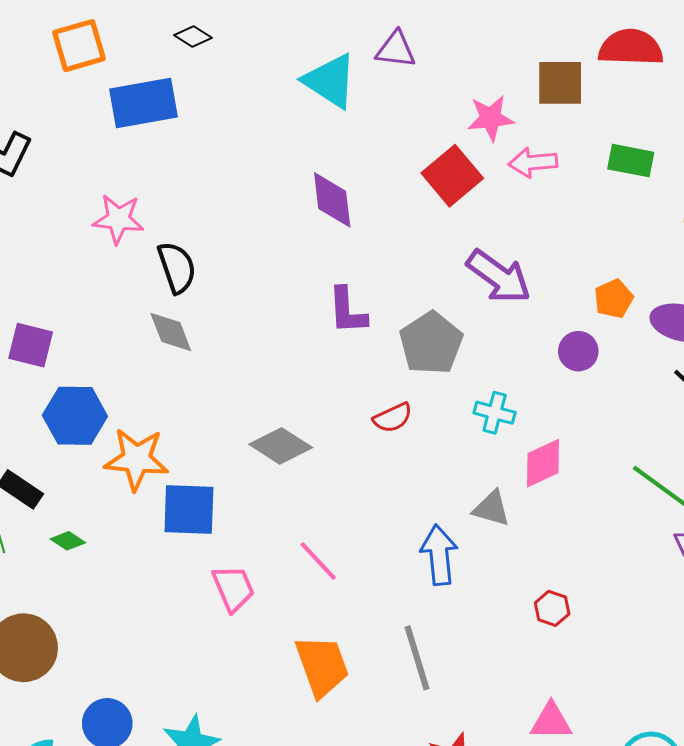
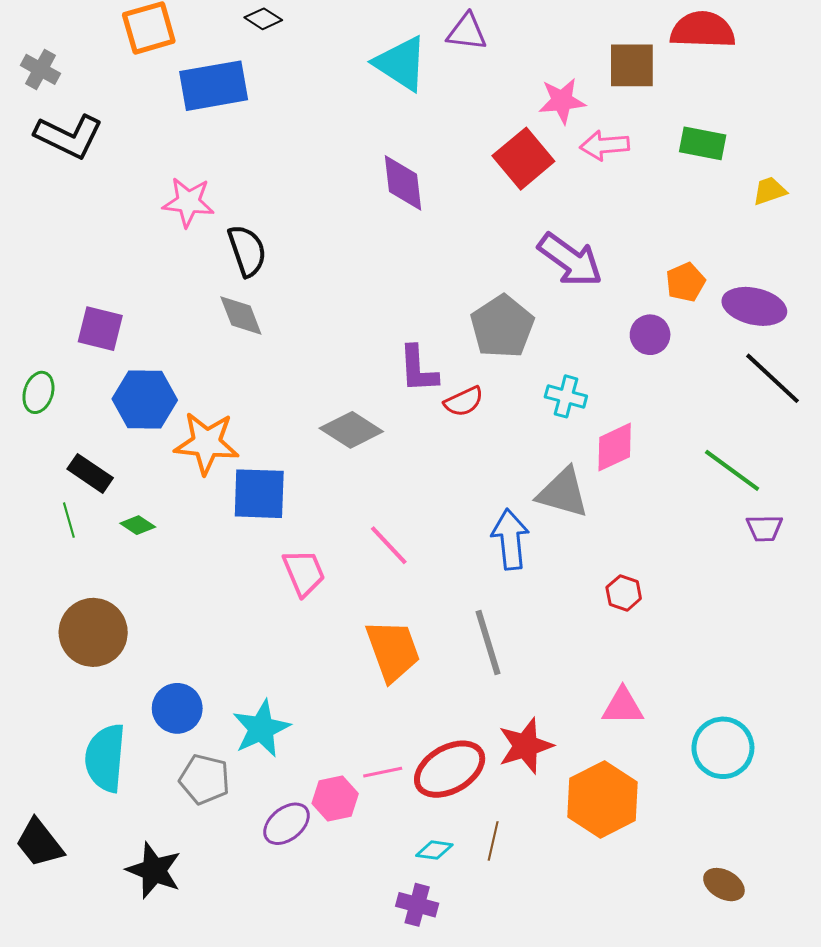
purple L-shape: (347, 311) -> (418, 369), moved
gray triangle: (492, 509) -> (563, 493), size x1.4

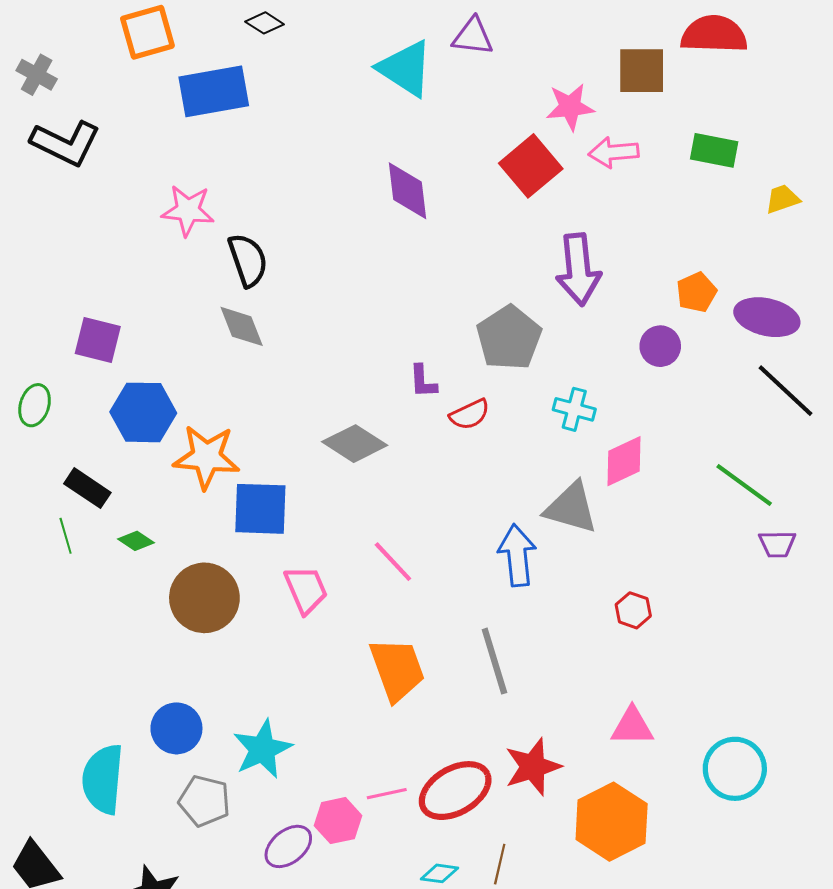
purple arrow: (570, 260) -> (578, 269), turned 48
purple L-shape: (418, 369) -> (423, 381), size x0.7
brown circle: (93, 632) -> (204, 598), moved

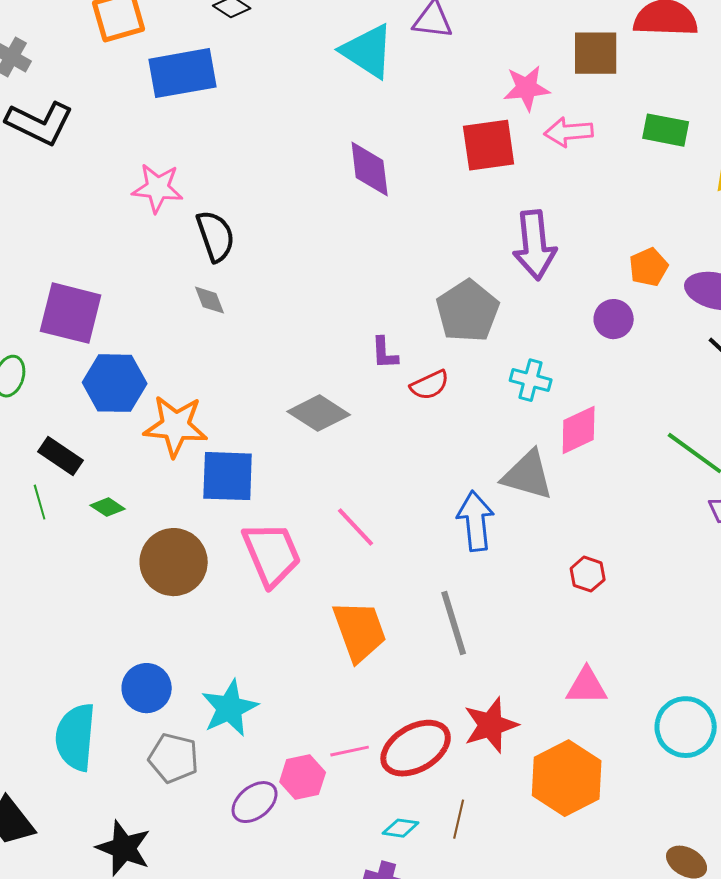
red square: (531, 166) -> (489, 145), turned 32
gray diamond: (242, 326) -> (210, 300), size x0.7
purple square: (98, 340) -> (71, 313), size x1.4
pink trapezoid: (306, 590) -> (272, 554), size x1.4

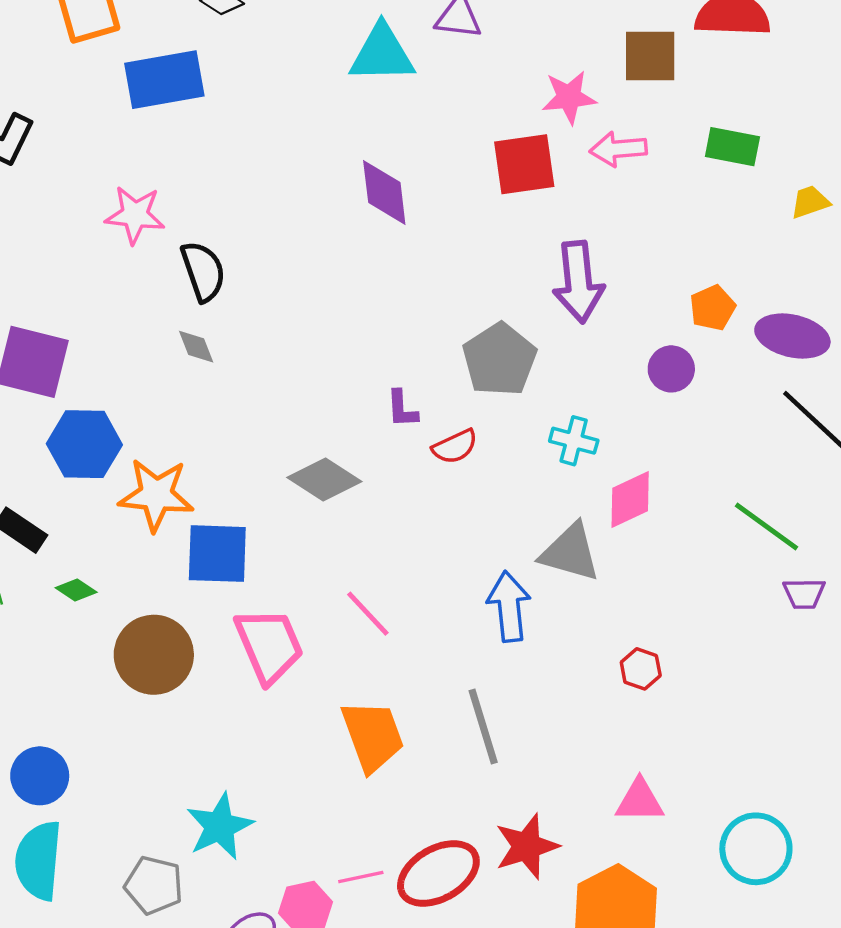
cyan triangle: (368, 51) -> (382, 54), turned -34
blue circle: (147, 688) -> (40, 776), moved

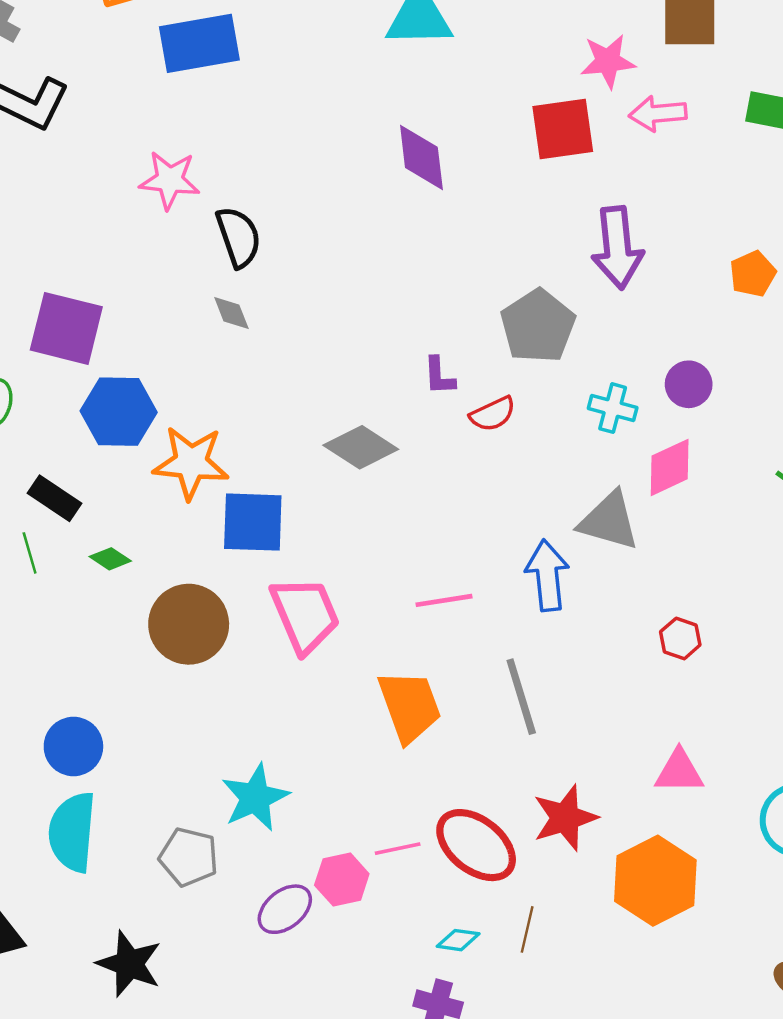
purple circle: (671, 369) -> (689, 384), moved
pink line: (368, 614) -> (444, 600), moved, turned -56
red ellipse: (438, 873) -> (476, 845), turned 68

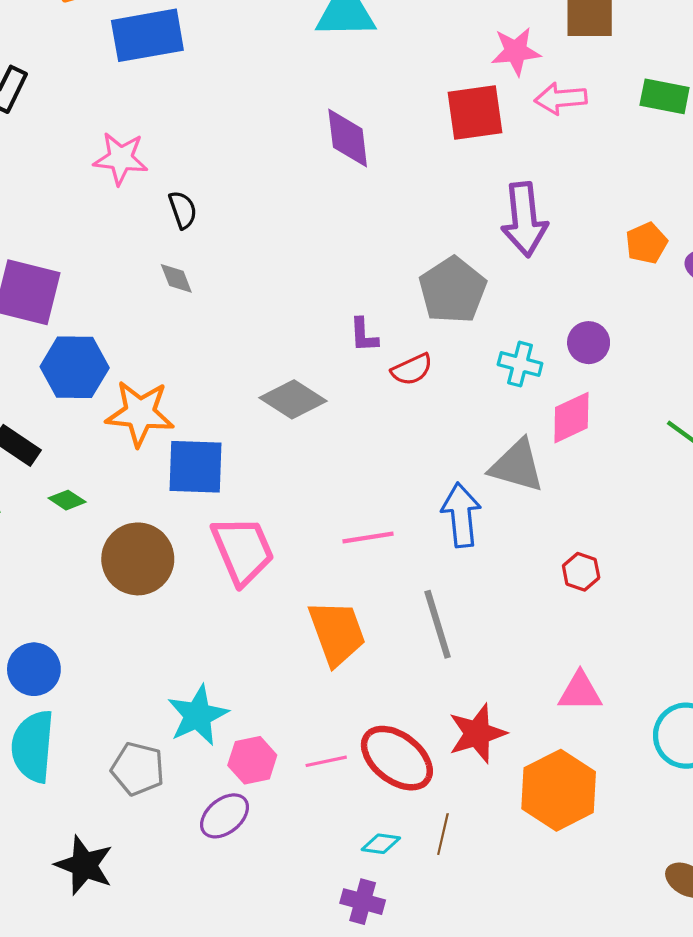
black semicircle: (239, 237) -> (183, 210), size x0.7
pink hexagon: (342, 880) -> (252, 760), moved

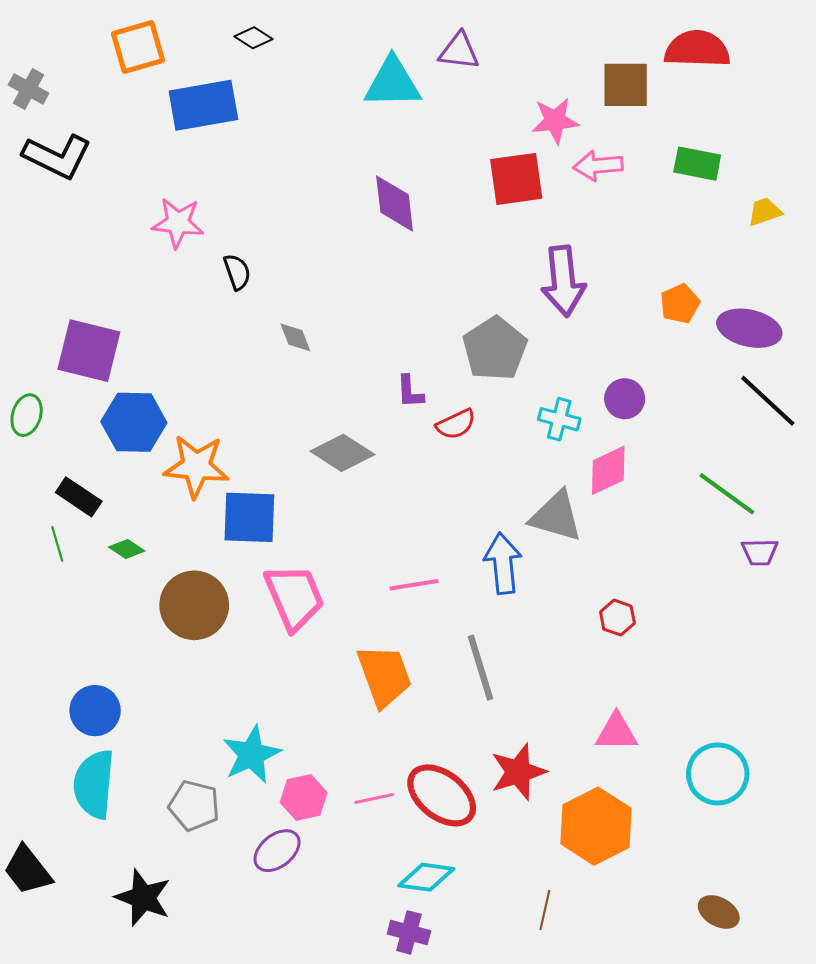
gray diamond: (176, 278) -> (295, 337), moved
brown line: (443, 834) -> (545, 910), moved
cyan diamond: (381, 844) -> (426, 877), size x1.5

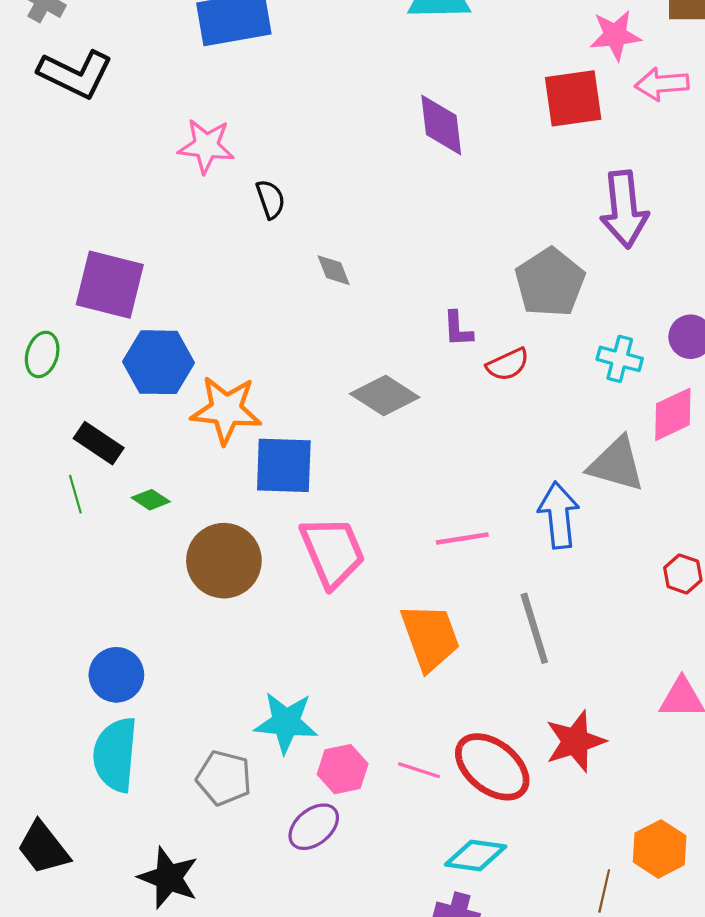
cyan star: (251, 755) -> (286, 723), turned 30
pink line: (374, 798) -> (419, 770), turned 30
orange hexagon: (596, 826) -> (660, 849), moved, size x0.7

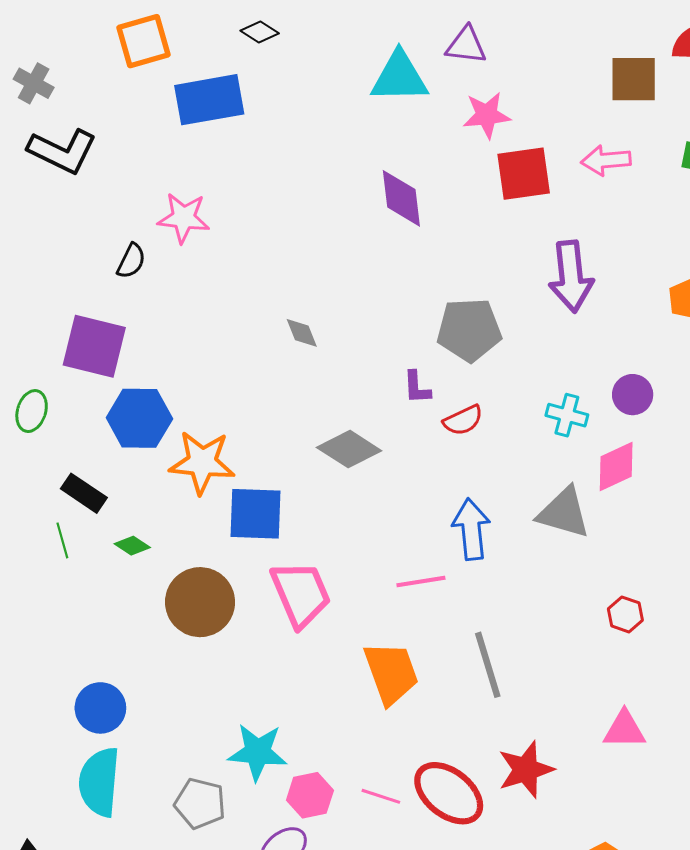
pink star: (615, 35) -> (487, 115), moved
black semicircle: (270, 199) -> (131, 261), moved, turned 45
gray pentagon: (550, 282) -> (469, 330), moved, turned 30
blue arrow: (559, 515) -> (471, 529), moved

